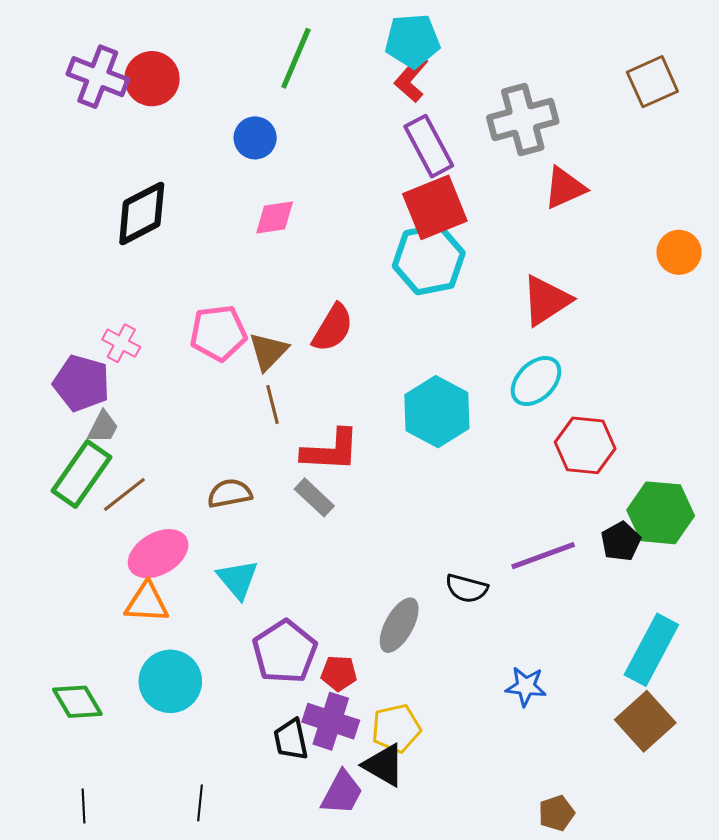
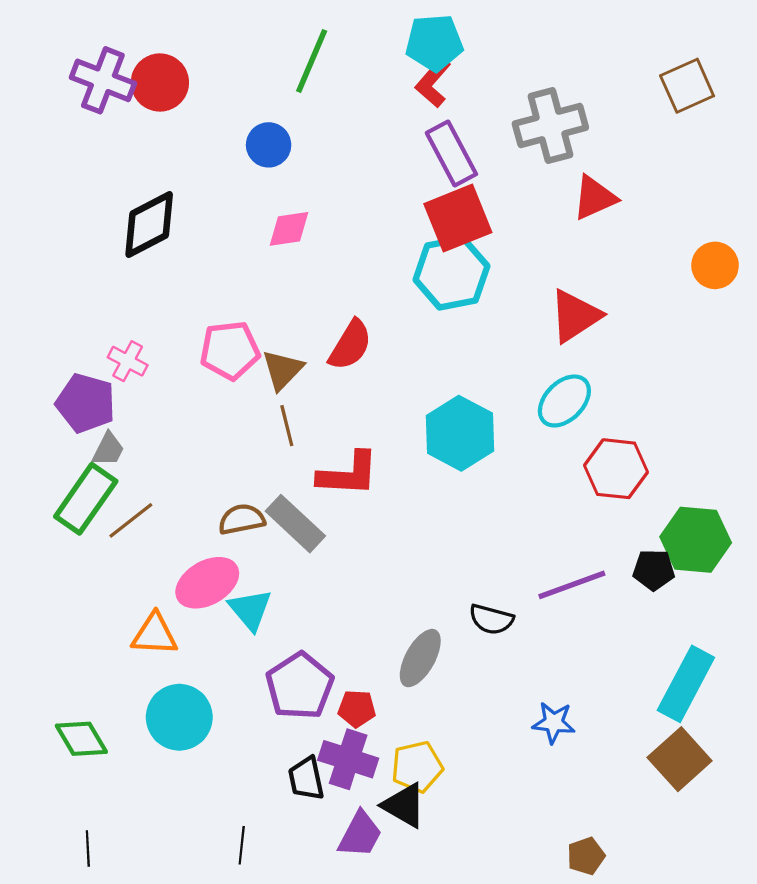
gray rectangle: (314, 497) -> (295, 524), moved, size x1.4
black pentagon: (621, 541) -> (654, 570), turned 30
pink ellipse: (158, 554) -> (207, 583), moved
black line: (200, 803) -> (242, 845), moved

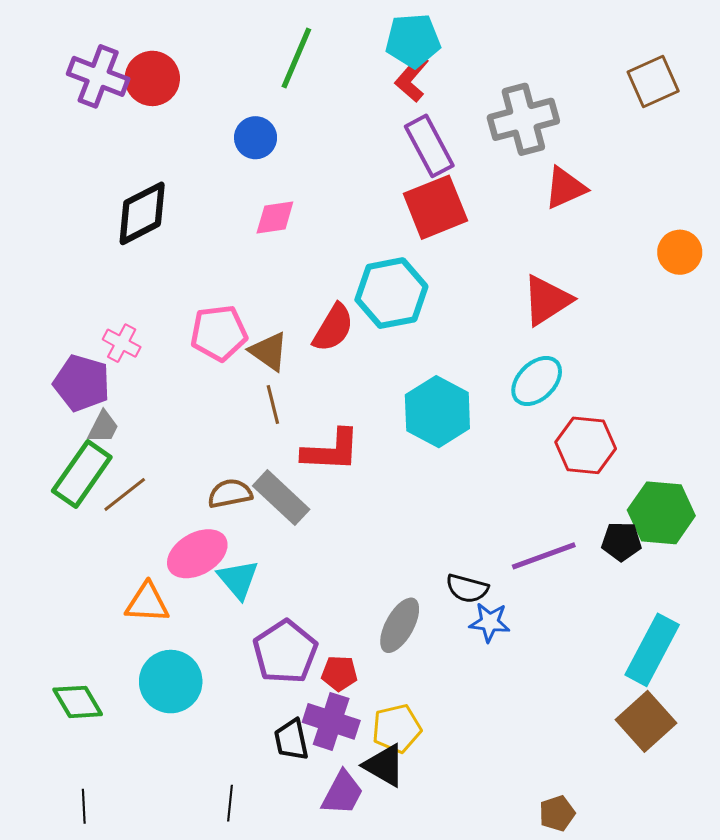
cyan hexagon: (451, 273) -> (391, 293), moved
brown triangle: (283, 370) -> (269, 351), turned -39
blue star: (554, 723) -> (490, 622), moved

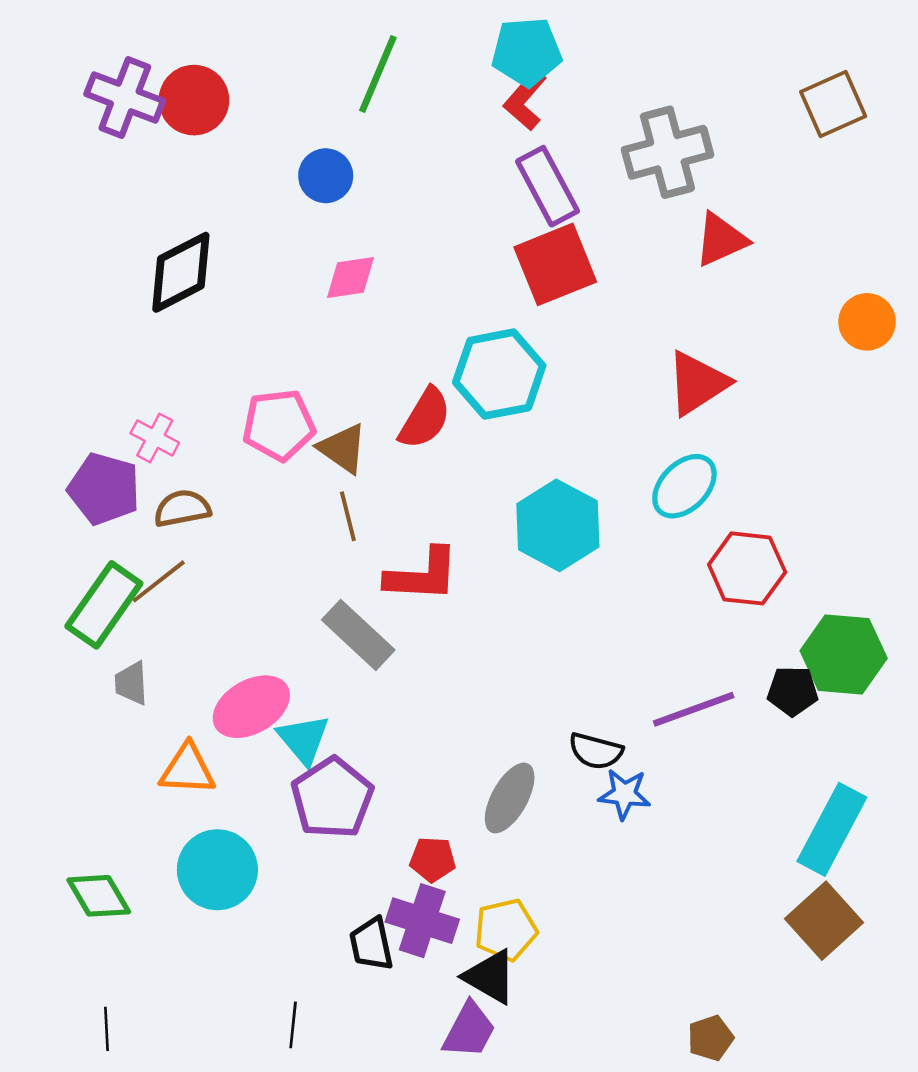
gray trapezoid: (103, 427) -> (131, 683), moved, turned 150
brown semicircle: (230, 493) -> (182, 508), moved
brown line: (125, 494) -> (159, 581), moved
purple pentagon: (285, 652) -> (332, 798), moved
purple trapezoid: (342, 793) -> (469, 1030), moved

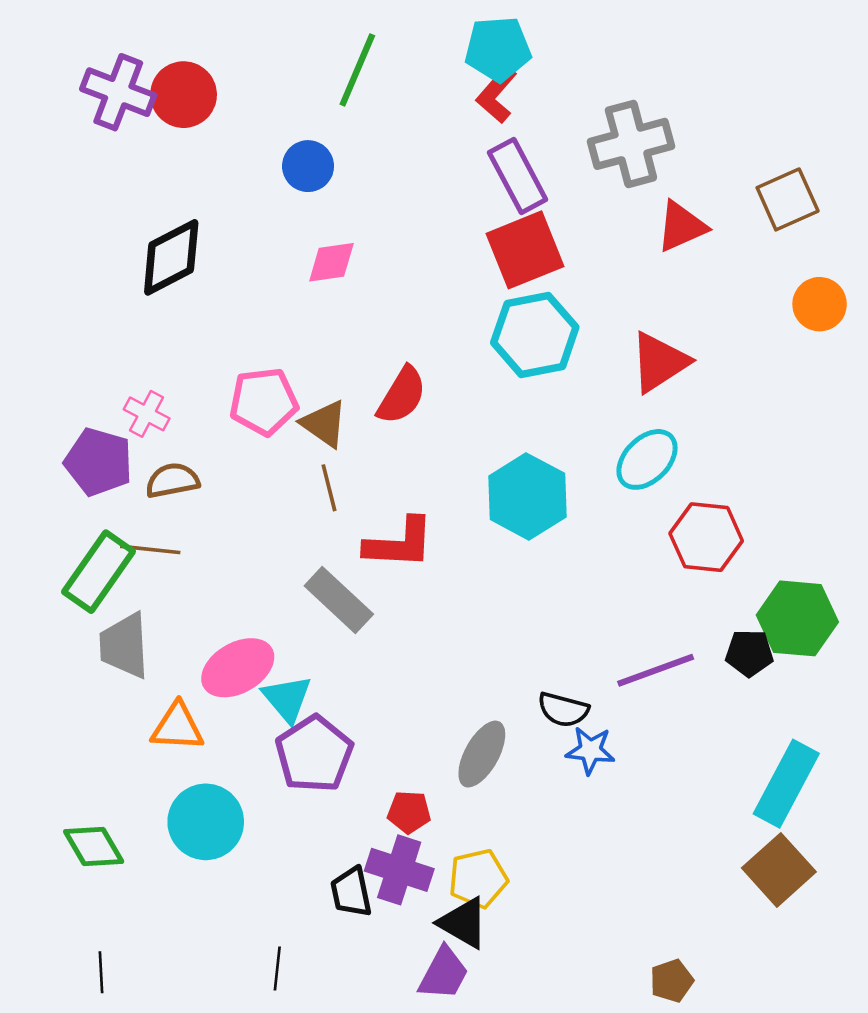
brown square: (833, 104) -> (788, 199), moved
cyan hexagon: (499, 374) -> (535, 335), moved
brown line: (159, 581) -> (150, 549), turned 44
gray trapezoid: (131, 683) -> (124, 646), size x1.6

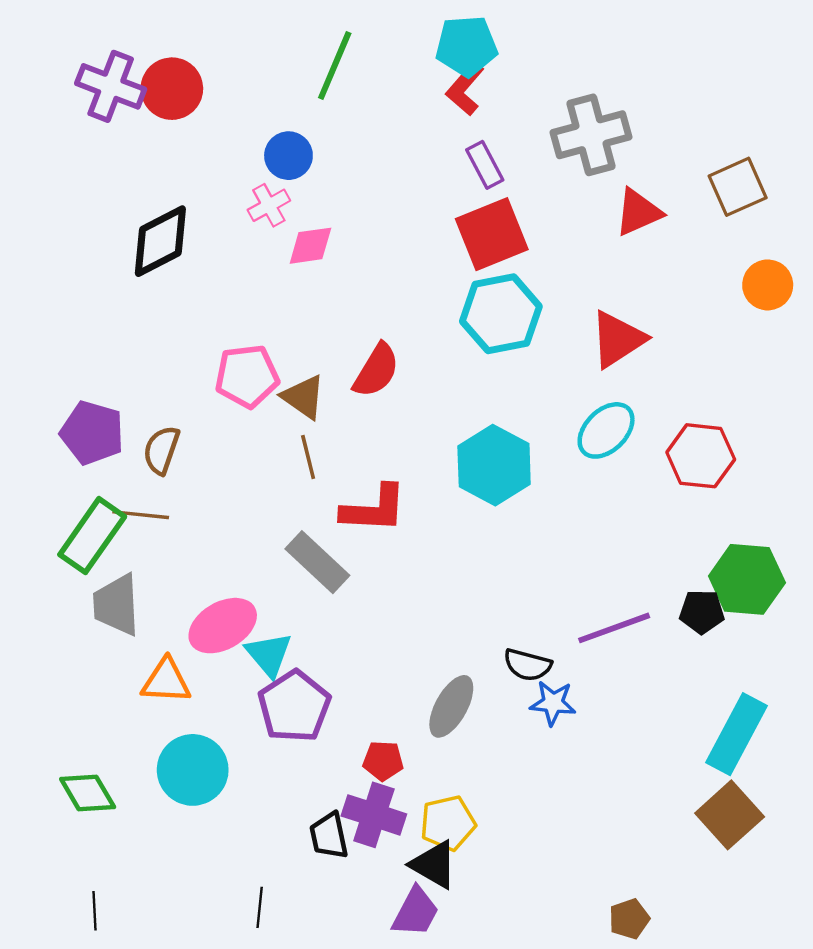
purple rectangle: (518, 176) -> (485, 165), size x0.7
pink cross: (147, 414) -> (269, 205), moved, turned 33
brown semicircle: (172, 480) -> (161, 450), turned -60
red hexagon: (706, 537) -> (701, 456), moved

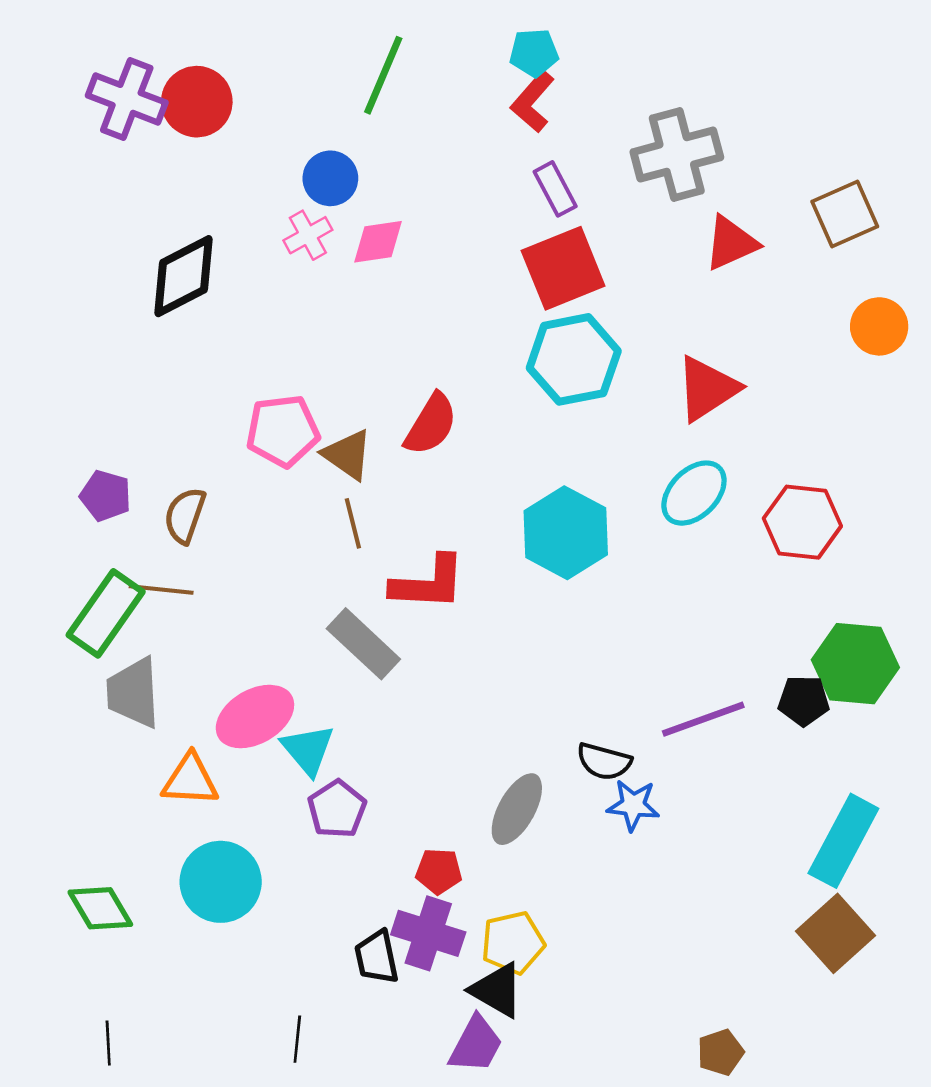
cyan pentagon: (466, 46) -> (534, 53), size x0.7
pink diamond: (310, 246) -> (378, 242), moved
purple pentagon: (92, 433) -> (106, 496), size x0.7
purple pentagon: (294, 706) -> (337, 809), size x0.7

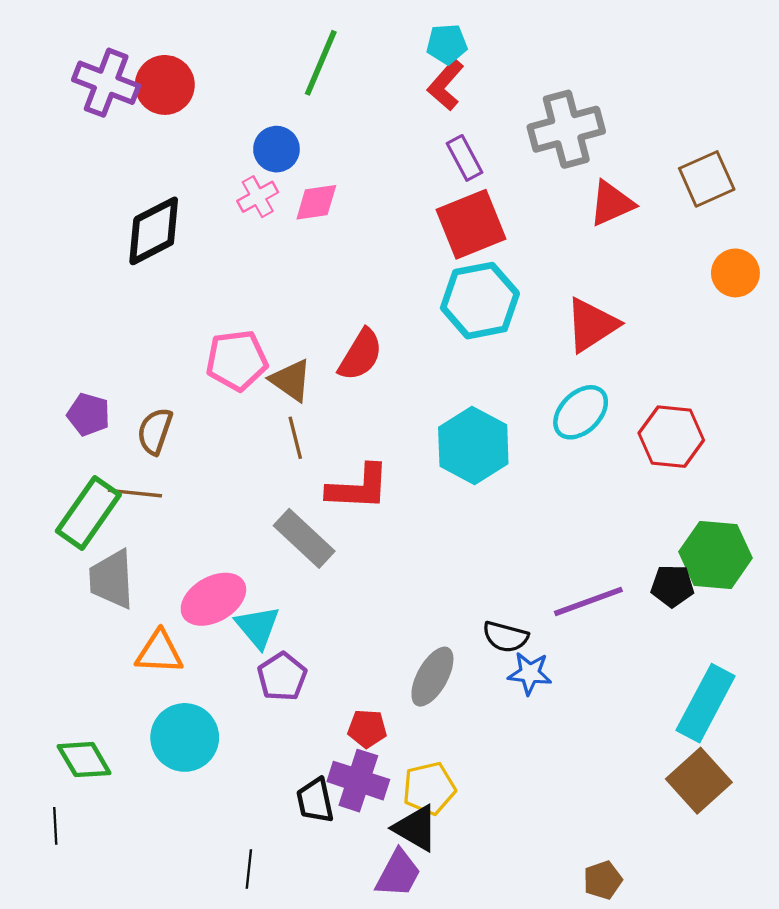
black line: (108, 1043) -> (55, 826), moved

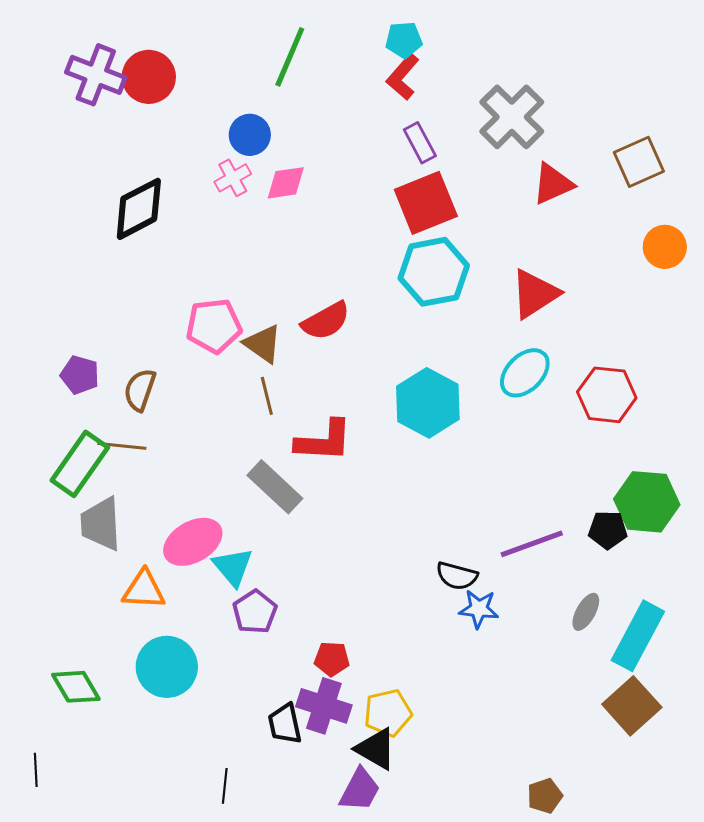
gray cross: (566, 129) -> (512, 117), turned -30
red semicircle: (361, 355) -> (326, 321), turned 30
gray ellipse: (432, 677) -> (586, 612), moved, size x0.7
black line: (55, 826) -> (36, 770), moved

